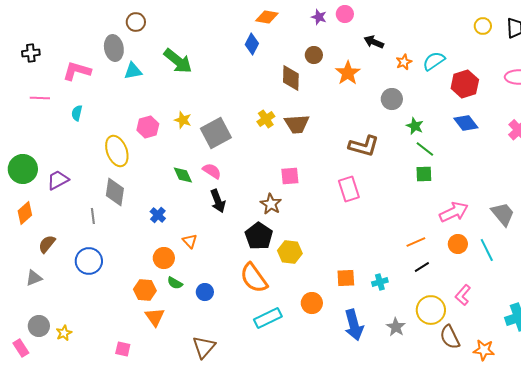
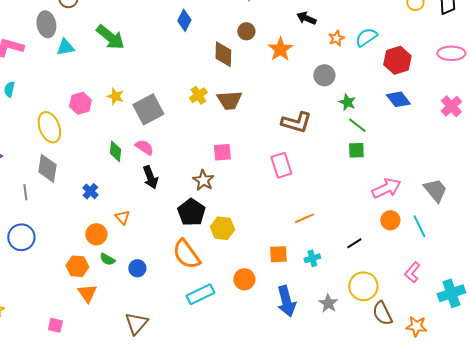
green diamond: (183, 175) -> (115, 151), turned 30
orange line: (416, 242) -> (304, 218), moved
pink L-shape: (463, 295) -> (412, 272), moved

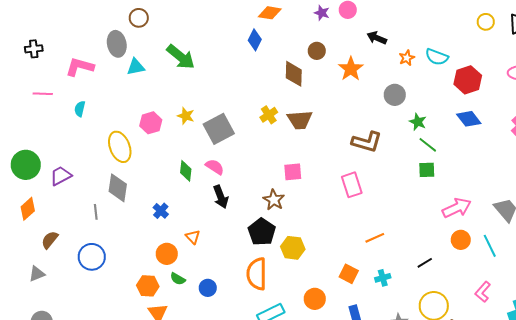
cyan semicircle: (366, 37) -> (437, 57), turned -125
orange semicircle: (186, 254) -> (257, 274), turned 36
orange square: (278, 254) -> (349, 274), turned 30

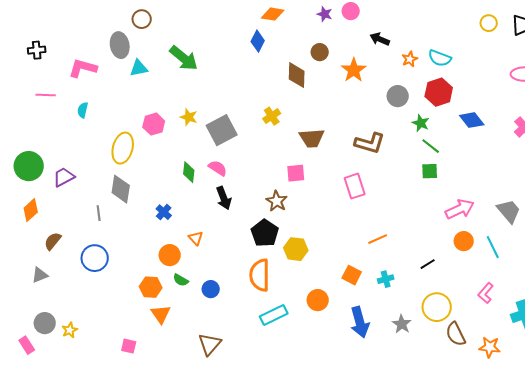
red hexagon: (468, 80) -> (439, 92), moved
brown trapezoid: (300, 120) -> (312, 138), moved
yellow ellipse: (120, 147) -> (123, 148), turned 36

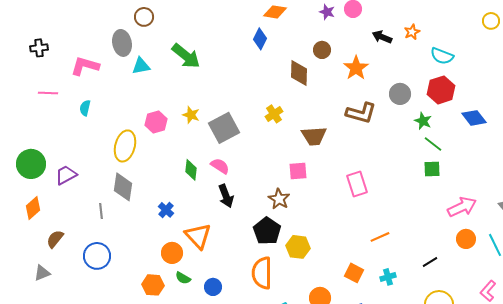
orange star: (410, 59) -> (412, 32), moved
brown L-shape: (370, 143) -> (361, 113), moved
orange triangle: (196, 238) -> (198, 236), size x1.8

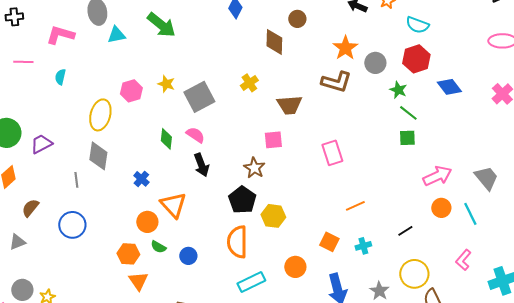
orange star: (356, 68) -> (345, 48), moved

